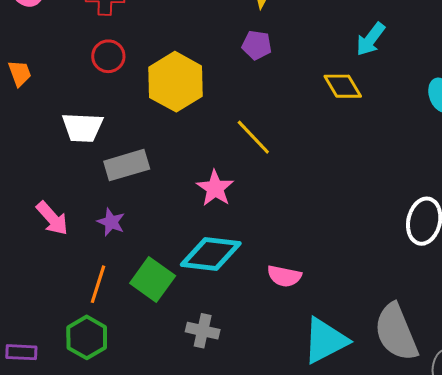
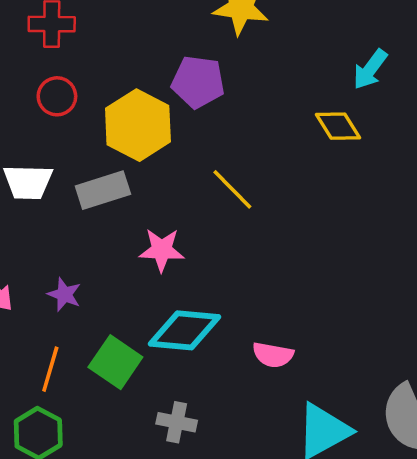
purple pentagon: (257, 45) -> (198, 82), moved, size x1.5
gray rectangle: (127, 165) -> (103, 190), moved
pink star: (215, 188) -> (162, 250), moved, turned -30

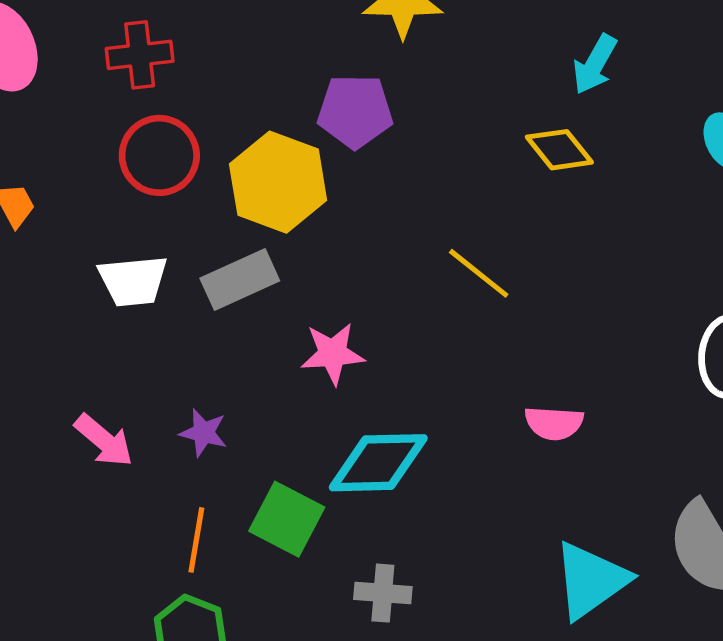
red circle: (57, 96) -> (159, 155), size x1.4
yellow line: (232, 189) -> (479, 273), moved
pink semicircle: (273, 355) -> (554, 423), moved

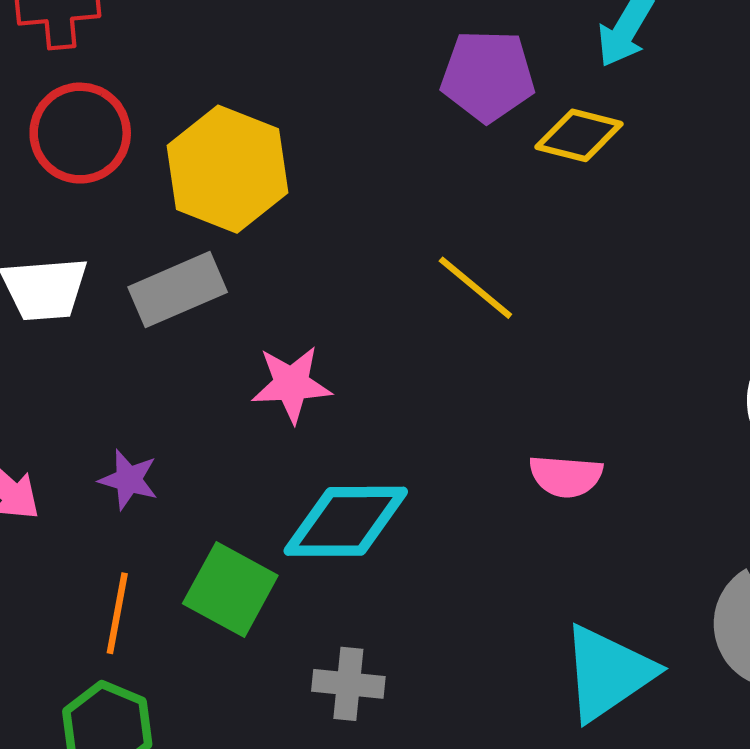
purple pentagon: (355, 111) -> (488, 76), moved
yellow diamond: (559, 150) -> (579, 135), turned -38

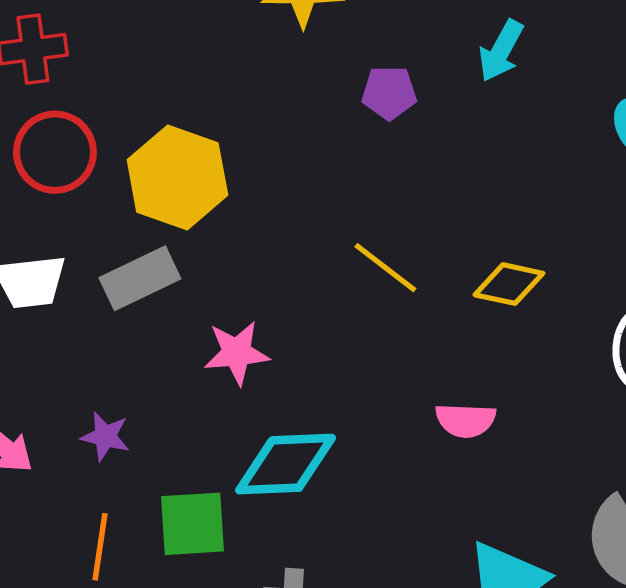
purple pentagon: (488, 76) -> (389, 93), size x0.7
yellow diamond: (579, 135) -> (509, 284), moved
green square: (230, 590) -> (192, 524), turned -30

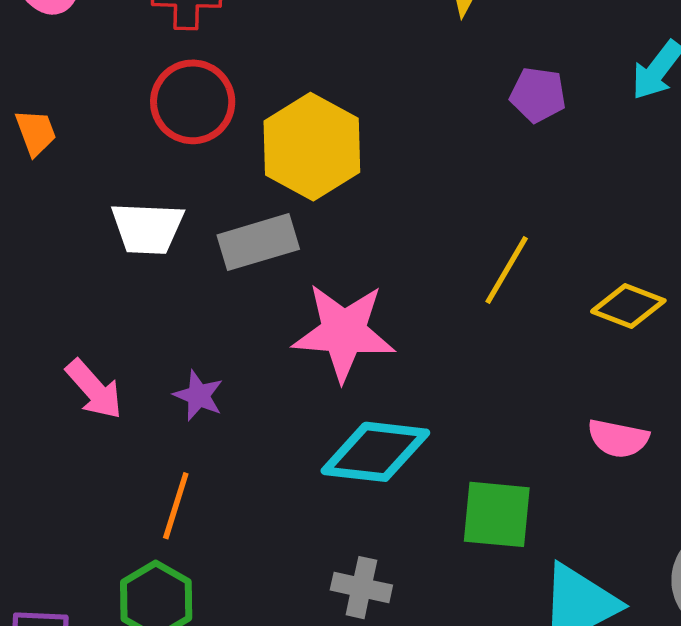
yellow line: (385, 268) -> (507, 270), turned 74
pink star: (237, 353) -> (344, 332), size x1.5
pink semicircle: (465, 420) -> (618, 439), moved
green square: (192, 524) -> (497, 514), moved

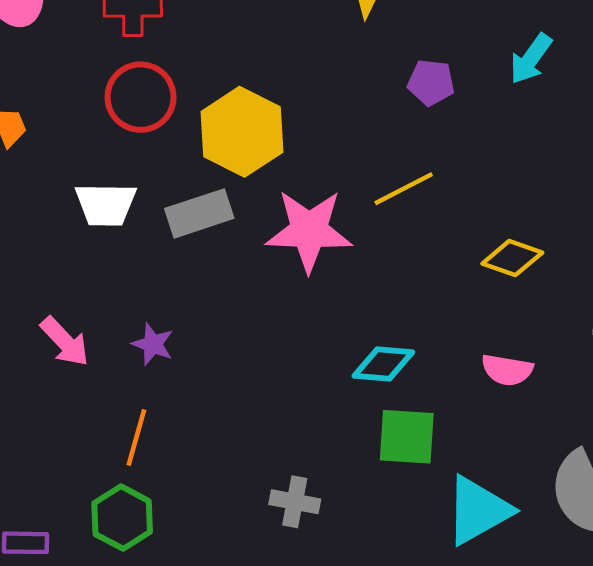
yellow line: (507, 270) -> (404, 189), moved, turned 34
pink star: (344, 332) -> (309, 231), moved
cyan diamond: (375, 452) -> (383, 364), moved, size x0.7

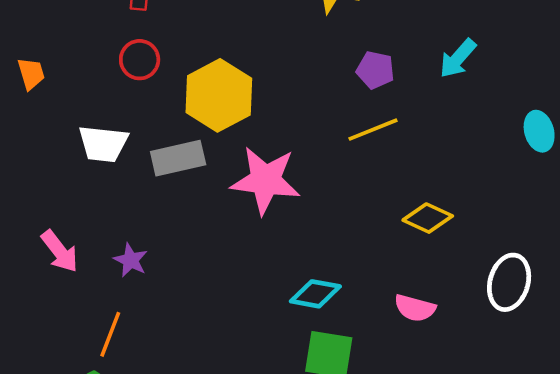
red circle: (141, 97) -> (140, 60), size x0.7
yellow line: (404, 189) -> (373, 130), moved

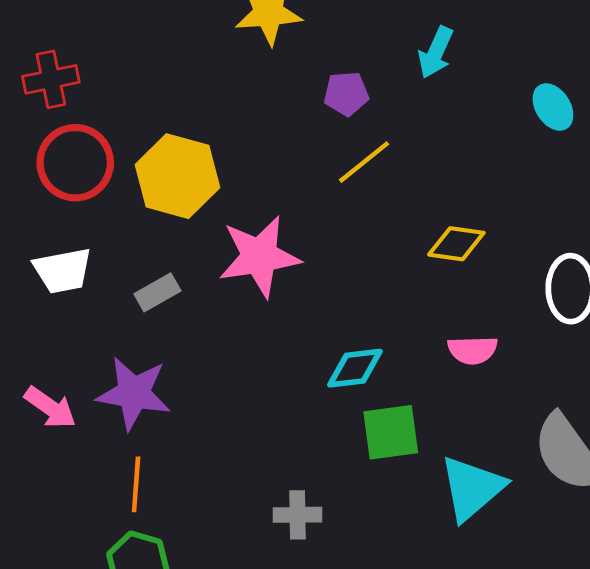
red circle: (140, 60) -> (75, 163), size x1.6
gray rectangle: (178, 158) -> (157, 292), moved, size x0.7
purple star: (131, 260) -> (134, 393), size x1.8

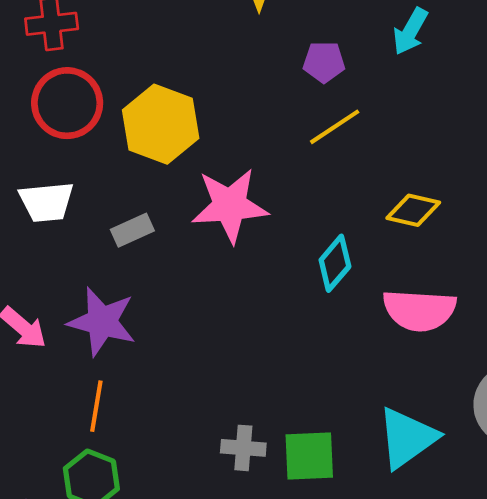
pink semicircle: (473, 350) -> (419, 310), size x1.6
cyan diamond: (355, 368) -> (335, 263), moved, turned -48
green square: (391, 432) -> (309, 456), moved

